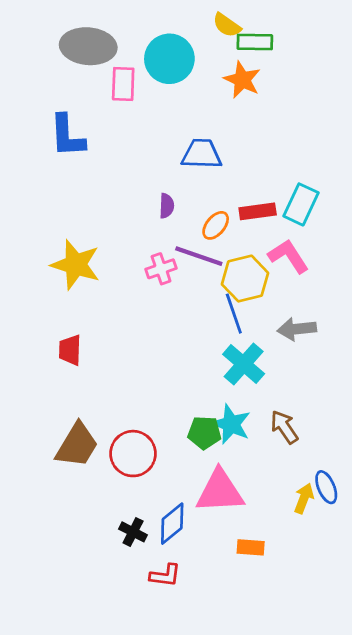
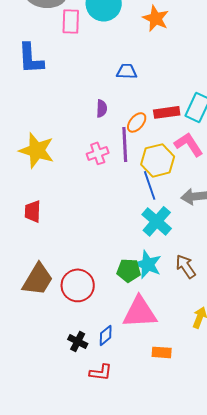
blue trapezoid: (202, 154) -> (127, 71), size x0.7
purple line: (199, 256) -> (125, 144), turned 68
blue diamond: (172, 524) -> (106, 335), size x0.7

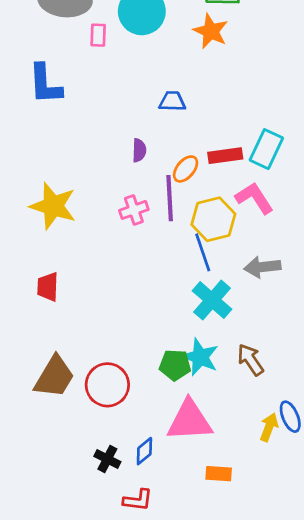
pink rectangle: (71, 21) -> (98, 35), size x0.7

